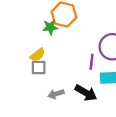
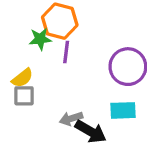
purple line: (92, 62) -> (66, 52), moved
gray arrow: (56, 94) -> (71, 119), moved

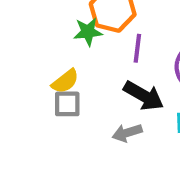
purple line: (66, 52) -> (137, 48), moved
black arrow: (91, 132) -> (144, 96), moved

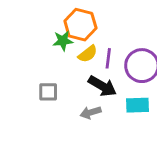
purple line: (137, 48) -> (108, 58), moved
yellow semicircle: (65, 81) -> (88, 54), moved

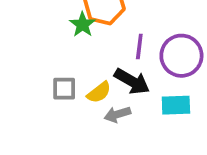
green star: (63, 41) -> (82, 25), turned -30
yellow semicircle: (88, 54) -> (99, 92), moved

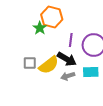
yellow semicircle: (99, 92) -> (49, 65), size x1.5
gray arrow: (117, 114) -> (68, 76), moved

